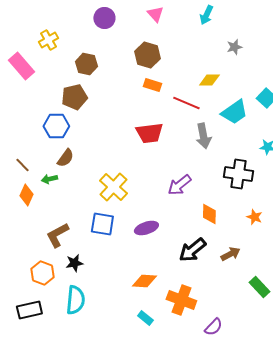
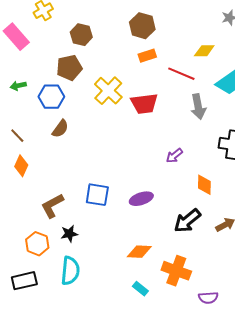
orange rectangle: (152, 85) -> (147, 56), turned -36
green arrow: (49, 179) -> (18, 86), moved
purple arrow: (179, 185) -> (174, 156), size x0.7
yellow cross: (113, 187) -> (108, 91), moved
purple semicircle: (213, 327) -> (208, 298), turned 42

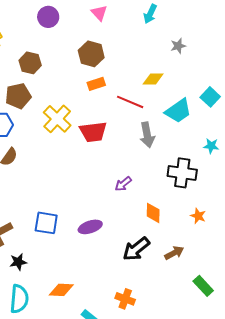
orange diamond: (139, 252) -> (61, 290), moved
orange cross: (176, 271) -> (125, 299), size x0.7

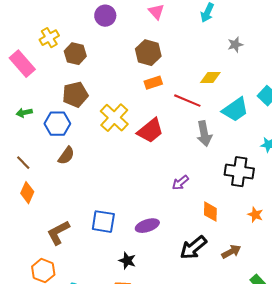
brown hexagon: (30, 63) -> (75, 54), moved
red trapezoid: (93, 132) -> (150, 131), turned -32
black star: (18, 262) -> (127, 261), moved, turned 30

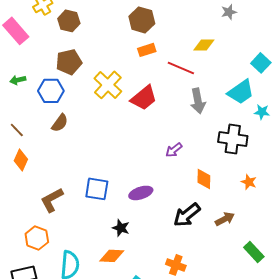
cyan trapezoid: (235, 110) -> (241, 92), moved

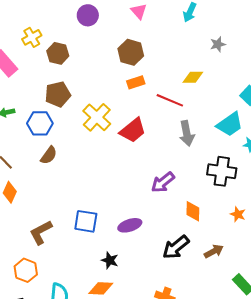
purple arrow: (174, 150) -> (163, 182), size x1.4

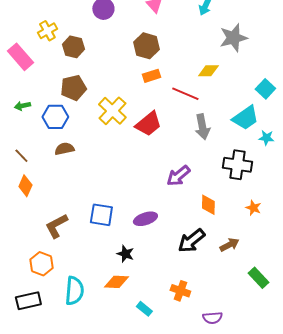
gray star: (218, 44) -> (233, 38), size x1.8
brown semicircle: (49, 155) -> (64, 149), turned -138

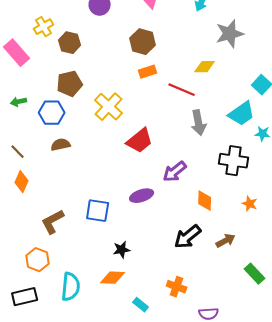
red trapezoid: (148, 124) -> (140, 141), moved
purple ellipse: (145, 219) -> (142, 196), moved
black star: (125, 254) -> (122, 250), turned -30

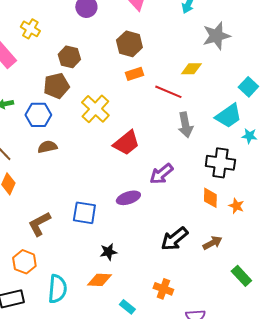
yellow cross: (44, 27) -> (30, 29), turned -30
brown hexagon: (70, 43) -> (69, 57), moved
orange diamond: (205, 201) -> (210, 198), moved

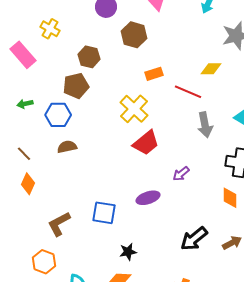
brown hexagon: (129, 44) -> (134, 35), moved
yellow cross: (95, 109) -> (134, 109), moved
purple arrow: (161, 174) -> (181, 174), size x0.7

